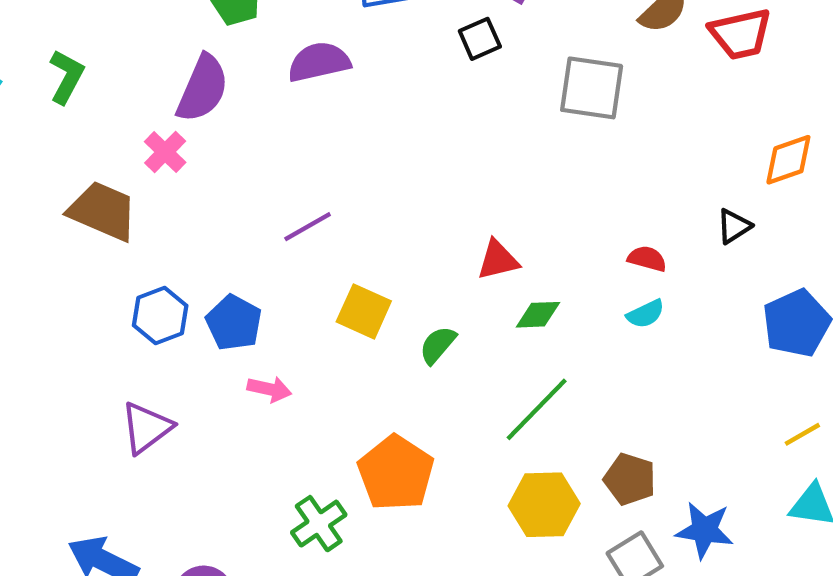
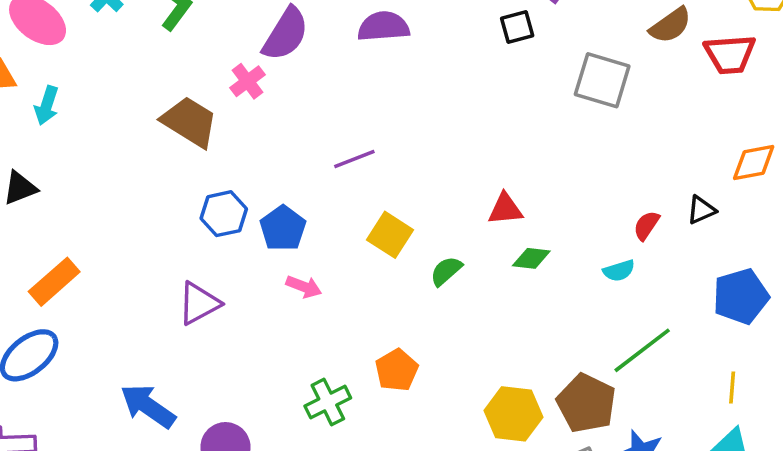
red semicircle: (647, 259) -> (646, 225), moved, turned -80
green line: (537, 409) -> (642, 350), moved
yellow line: (802, 434) -> (732, 387), turned -64
orange pentagon: (396, 473) -> (397, 370), size x0.7
brown pentagon: (630, 479) -> (586, 403), size x1.4

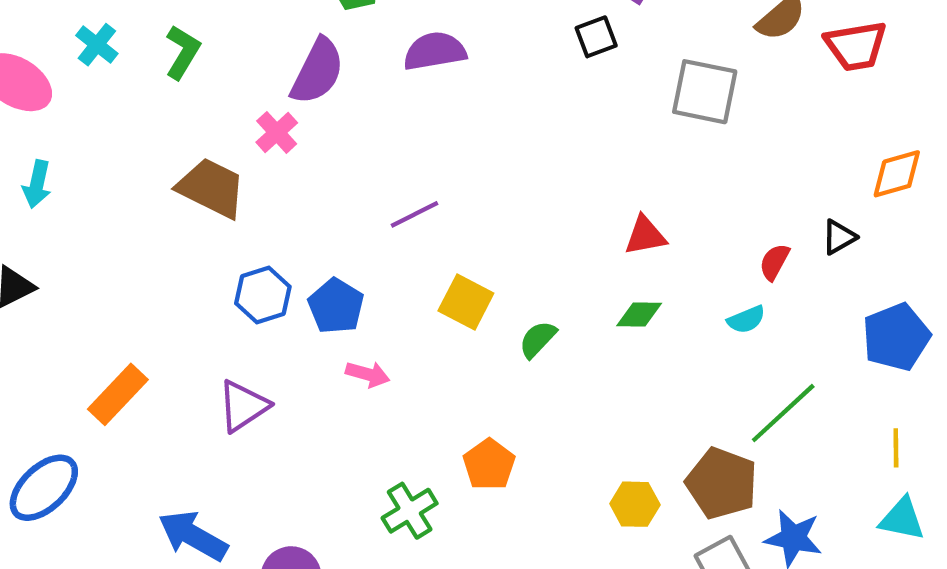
red triangle: (505, 209) -> (645, 236), moved
orange rectangle: (54, 282) -> (118, 394), moved
yellow hexagon: (513, 414) -> (635, 504), size x0.7

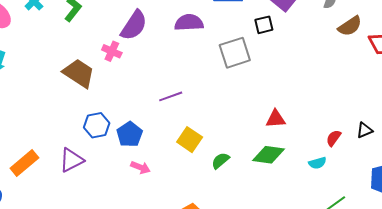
gray square: (705, 92) -> (235, 53), moved, turned -36
pink cross: (277, 132) -> (112, 51), turned -30
green diamond: (639, 315) -> (268, 155), size x1.5
purple triangle: (243, 406) -> (71, 160), moved

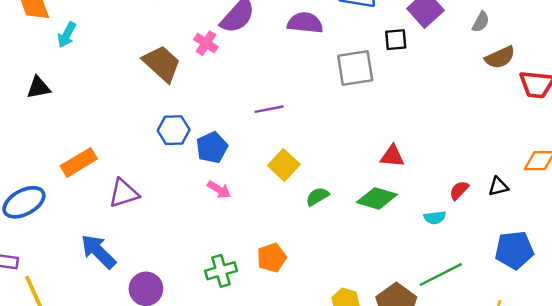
purple triangle: (71, 160) -> (124, 193), moved

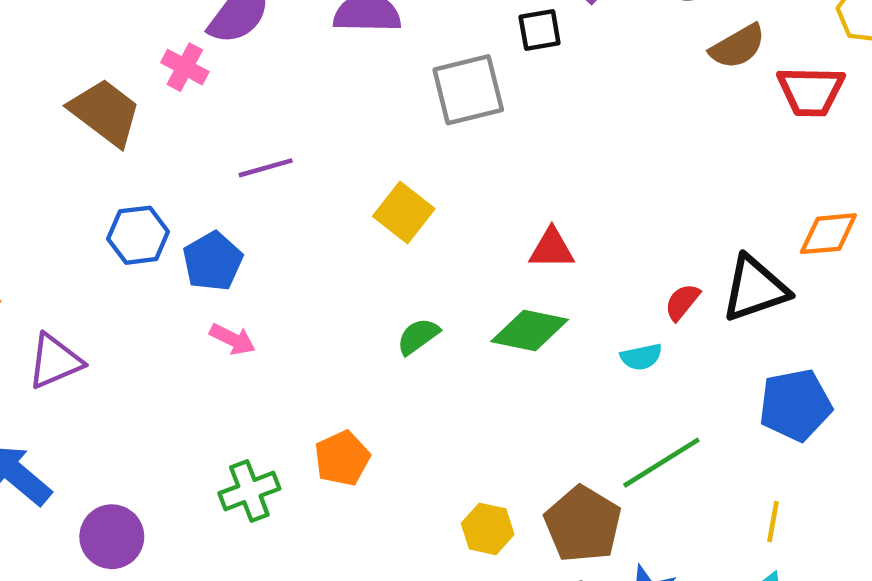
purple line: (269, 109) -> (266, 168), moved
yellow square: (284, 165) -> (404, 213), moved
black triangle: (498, 187) -> (755, 289), size x1.8

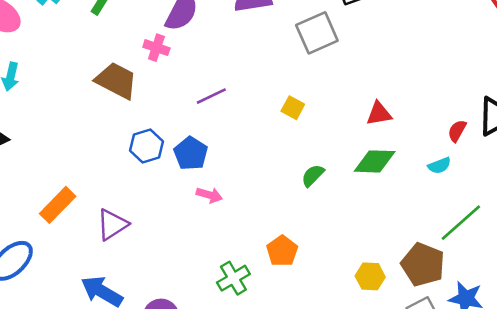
yellow square: (404, 213) -> (293, 108), size x0.7

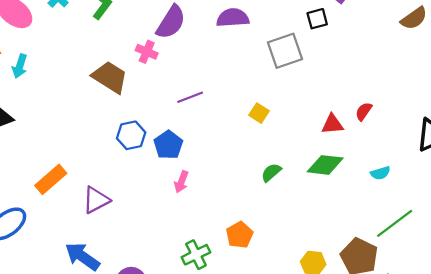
red semicircle: (457, 131) -> (364, 111), moved
pink arrow: (209, 195) -> (181, 182), turned 90

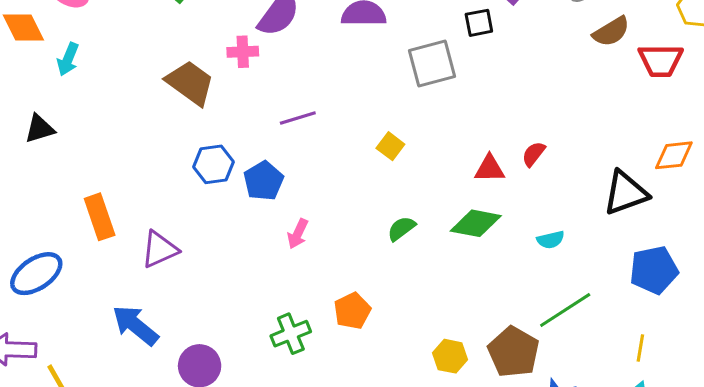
pink cross: (147, 52) -> (243, 52), turned -30
orange rectangle: (51, 179) -> (100, 217), turned -72
pink arrow: (181, 182) -> (298, 234), moved

